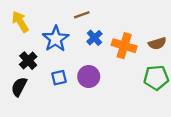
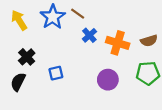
brown line: (82, 15) -> (78, 14), turned 56
blue star: (56, 39) -> (53, 17), moved
purple circle: (89, 77) -> (108, 80), moved

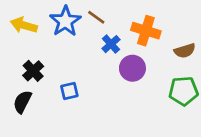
yellow arrow: (19, 20) -> (24, 25), turned -42
orange cross: (118, 43) -> (146, 31), moved
purple circle: (108, 80) -> (132, 68), moved

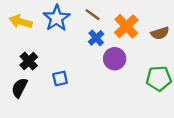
brown line: (96, 17) -> (93, 15), moved
orange cross: (146, 31) -> (126, 26), turned 30
brown semicircle: (185, 51) -> (160, 33), moved

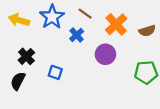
blue cross: (96, 38) -> (77, 35), moved
blue square: (60, 78) -> (55, 72), turned 32

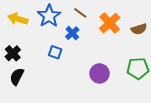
purple circle: (105, 54) -> (100, 73), moved
black cross: (26, 56) -> (13, 53), moved
blue square: (55, 72) -> (55, 52), moved

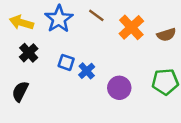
blue cross: (72, 33) -> (87, 71), moved
black cross: (13, 53) -> (29, 53), moved

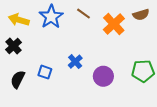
brown semicircle: (166, 35) -> (141, 15), moved
black cross: (29, 53) -> (14, 46), moved
blue square: (66, 62) -> (45, 72), moved

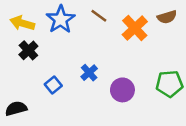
black cross: (14, 46) -> (28, 50), moved
blue square: (45, 72) -> (53, 85), turned 32
black semicircle: (18, 79) -> (16, 108), moved, turned 48

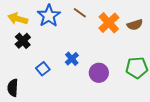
brown semicircle: (167, 17) -> (135, 25), moved
black semicircle: (16, 108) -> (13, 88), turned -72

